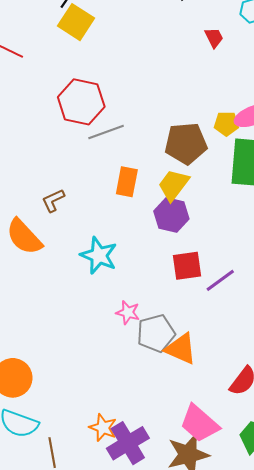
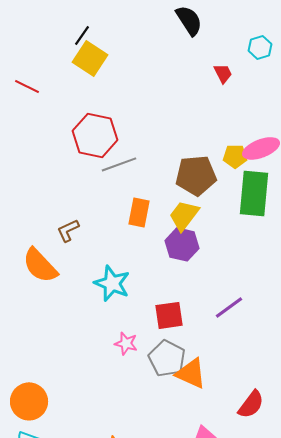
red square: (187, 266) -> (169, 315), moved
pink star: (128, 312) -> (126, 343), moved
gray pentagon: (156, 333) -> (167, 358), turned -30

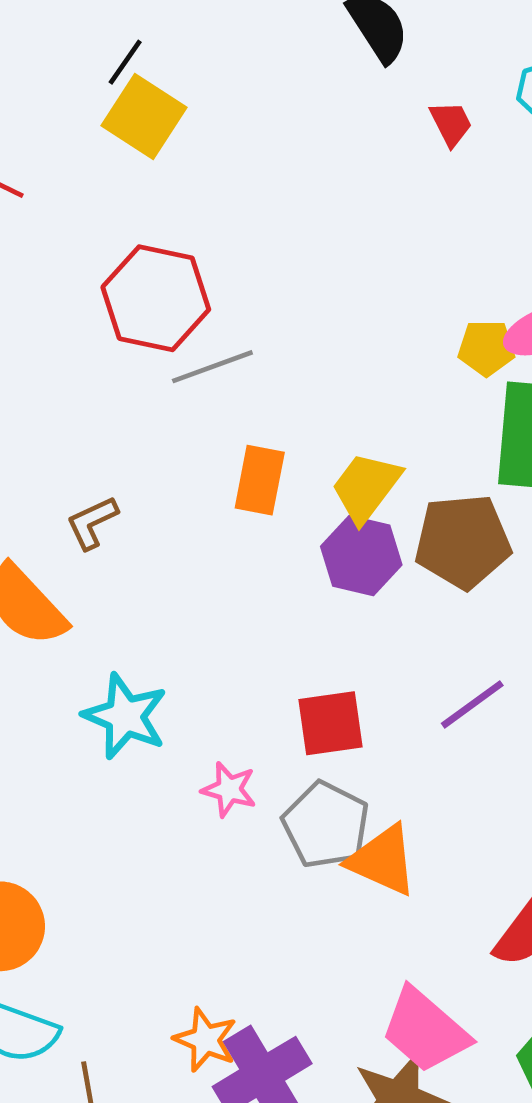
red trapezoid: (223, 73) -> (451, 124), moved
brown pentagon: (196, 175) -> (463, 541), moved
cyan star: (112, 283) -> (125, 716), moved

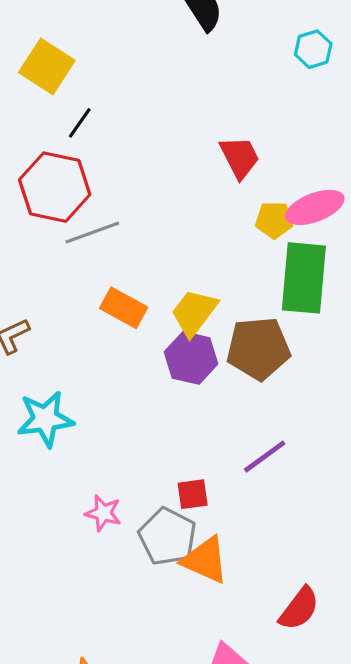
black line: (125, 62) -> (80, 123), moved
red trapezoid: (451, 124) -> (240, 157), moved, size x1.4
orange rectangle: (260, 480) -> (124, 308), turned -72
cyan star: (125, 716) -> (45, 419), moved, turned -30
red square: (331, 723) -> (193, 494), moved, size x0.7

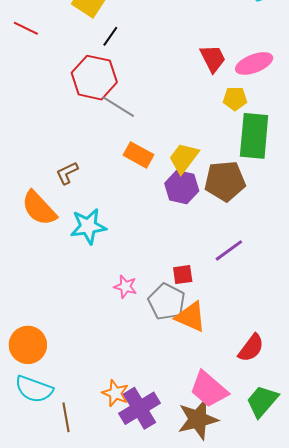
pink ellipse: (315, 207) -> (254, 63), moved
gray line: (92, 233) -> (118, 107), turned 52

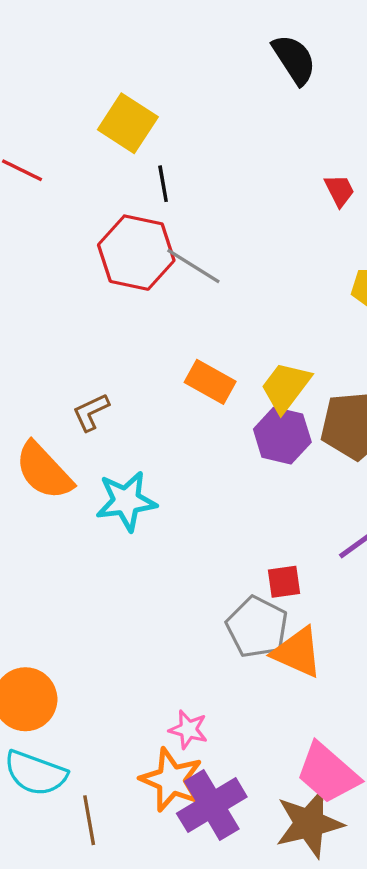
black line: (110, 36) -> (163, 184), turned -45
red trapezoid: (213, 58) -> (339, 190), moved, size x0.7
gray line: (118, 107) -> (193, 266), moved
pink star: (125, 287) -> (188, 729), moved
orange star: (115, 393) -> (171, 780), size x1.4

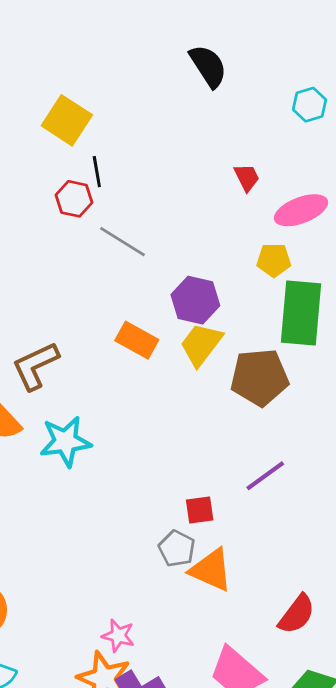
red hexagon: (136, 253) -> (74, 199), moved, size x0.6
brown L-shape: (91, 412) -> (35, 366), size x1.5
purple hexagon: (282, 436) -> (195, 300), moved
gray pentagon: (257, 627) -> (177, 549), size x0.7

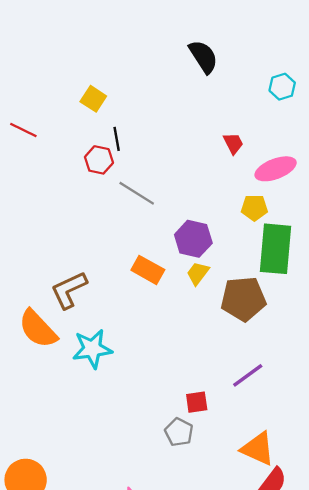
yellow square: (67, 120) -> (93, 99), size x0.7
yellow trapezoid: (201, 344) -> (198, 273), size x0.7
orange triangle: (211, 570) -> (258, 449), moved

